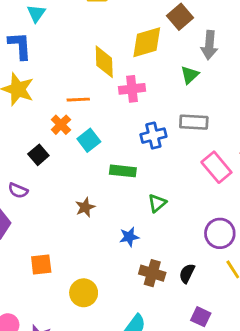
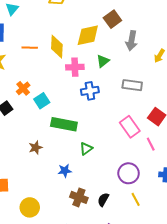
green triangle: (190, 75) -> (103, 61), moved
orange line: (78, 100) -> (30, 48), moved
gray rectangle: (194, 122) -> (132, 85), moved
blue cross: (153, 136) -> (90, 91), moved
green rectangle: (123, 171) -> (64, 124), size x1.4

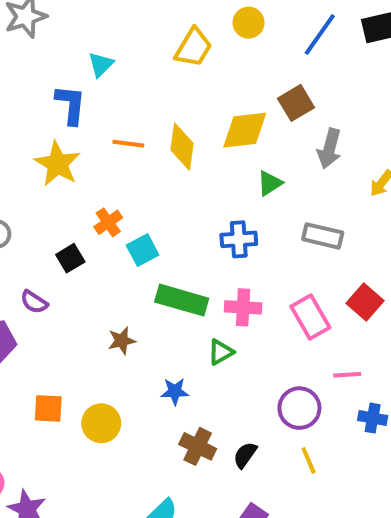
pink cross: (75, 67) -> (243, 307), moved
pink line: (151, 144) -> (347, 375), moved, turned -72
yellow circle: (30, 207) -> (101, 423), moved

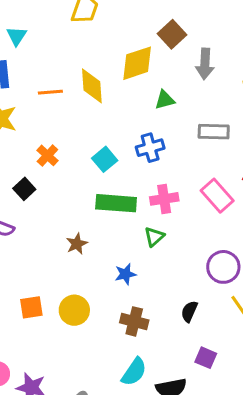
green triangle: (270, 183) -> (165, 100), turned 30
cyan square: (143, 250) -> (105, 159), moved
brown cross: (198, 446) -> (134, 321), moved

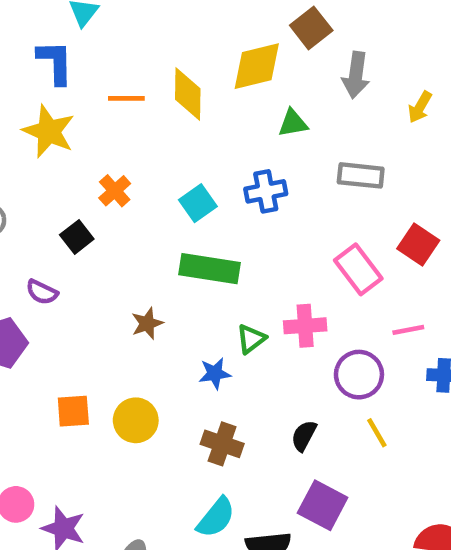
pink cross: (164, 199) -> (305, 326), moved
green triangle: (154, 237) -> (251, 339), moved
purple square: (206, 358) -> (323, 505), size x1.5

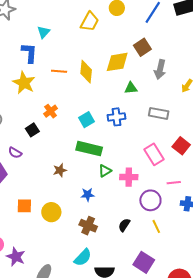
green triangle: (251, 339) -> (105, 171), moved
purple square: (323, 505) -> (144, 262), moved

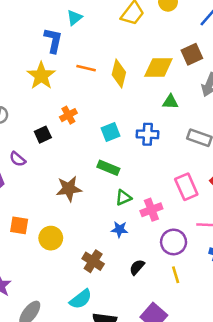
green rectangle: (89, 149) -> (108, 168), size x0.7
brown star: (60, 170) -> (69, 189), size x1.5
pink cross: (129, 177) -> (151, 210), turned -30
blue star: (88, 195) -> (119, 229), moved

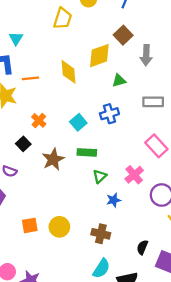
orange line: (86, 68) -> (30, 78), moved
brown star: (69, 189) -> (53, 159), moved
green triangle: (123, 198) -> (100, 176), moved
black semicircle: (137, 267) -> (142, 247), moved

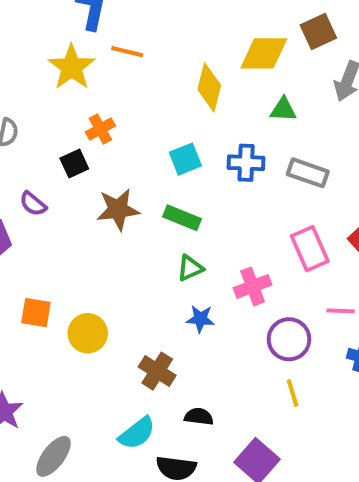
yellow diamond: (69, 72) -> (209, 87), moved
gray rectangle: (153, 102) -> (308, 173), moved
orange cross: (39, 120) -> (100, 129), moved
black semicircle: (142, 247) -> (199, 417), moved, turned 56

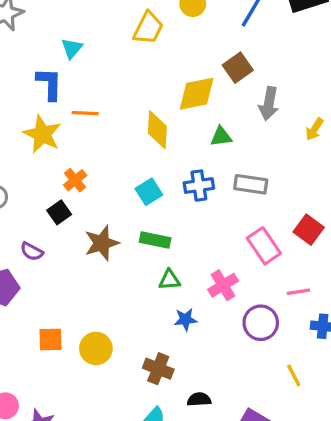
green triangle: (190, 268) -> (169, 280), turned 30
yellow line: (293, 393) -> (294, 375), moved

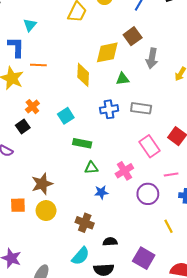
cyan square: (149, 192) -> (66, 116), moved
brown star: (102, 243) -> (42, 184), moved

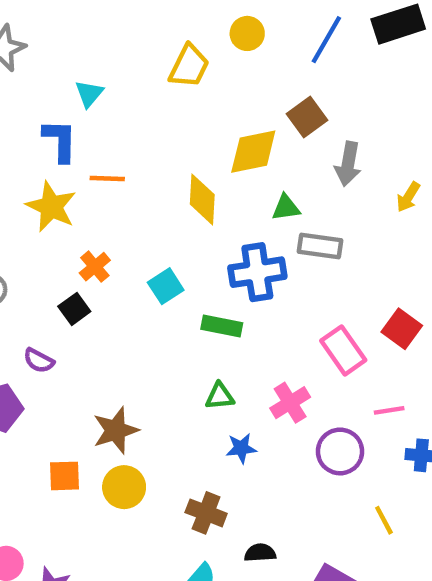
gray rectangle: (141, 108) -> (320, 246), moved
blue cross: (109, 109) -> (257, 272), size x1.4
green rectangle: (82, 143) -> (222, 326), moved

